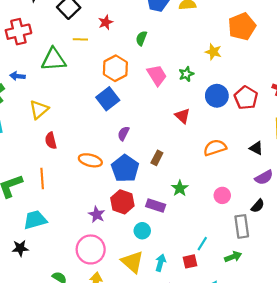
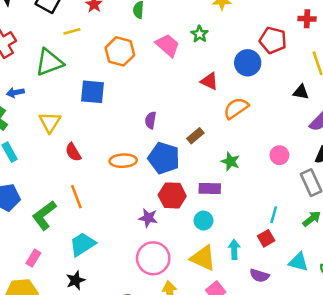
blue circle: (217, 96) -> (248, 63), moved
blue square: (108, 99) -> (93, 92), moved, turned -30
orange semicircle: (215, 148) -> (236, 108), moved
brown rectangle: (157, 158) -> (195, 136), turned 40

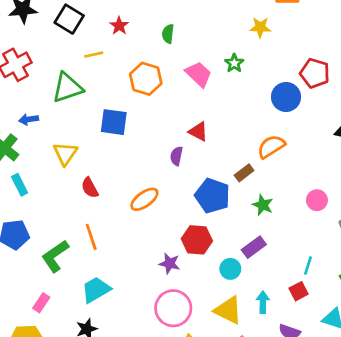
red triangle: (209, 81) -> (198, 132), moved
brown rectangle: (195, 136) -> (244, 173), moved
blue pentagon: (164, 158) -> (212, 196), moved
orange ellipse: (123, 161) -> (144, 199), turned -35
purple rectangle: (210, 188) -> (254, 247), moved, turned -40

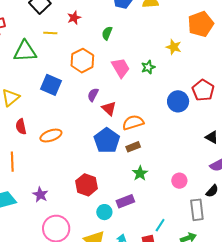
orange semicircle: (271, 147) -> (133, 122), moved
purple semicircle: (176, 156) -> (93, 95), moved
blue pentagon: (212, 196) -> (107, 141), moved
orange ellipse: (144, 199) -> (51, 136), moved
purple star: (170, 263) -> (40, 195), moved

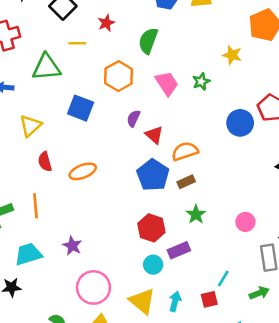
green semicircle: (107, 33) -> (148, 41), size x1.5
red hexagon: (87, 185) -> (151, 228), moved

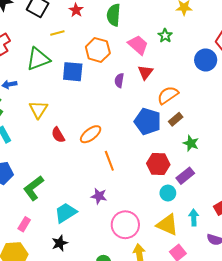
blue square: (81, 108) -> (73, 72), moved
red triangle: (154, 135) -> (145, 72), moved, turned 42
orange line: (36, 206) -> (109, 161), moved

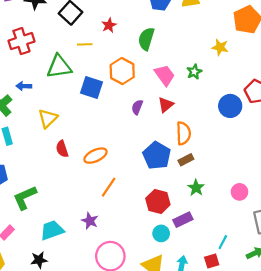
orange semicircle: (168, 95) -> (183, 133), turned 110
orange line: (109, 161) -> (109, 187), turned 42

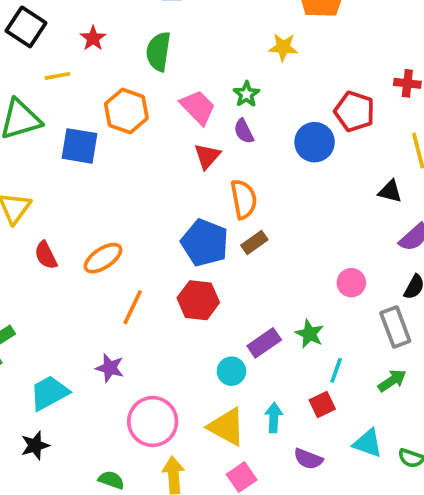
purple semicircle: (137, 107) -> (244, 131), moved, turned -40
green star: (196, 188) -> (309, 334), moved
red hexagon: (158, 202) -> (198, 300), moved

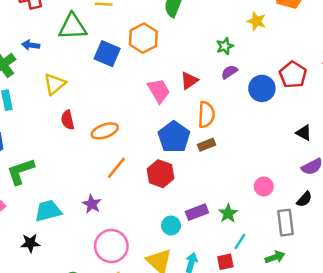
pink trapezoid: (198, 107) -> (159, 91), moved
purple semicircle: (244, 131) -> (229, 72), moved, turned 70

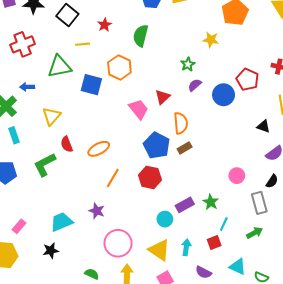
green L-shape: (21, 171) -> (45, 165), moved

